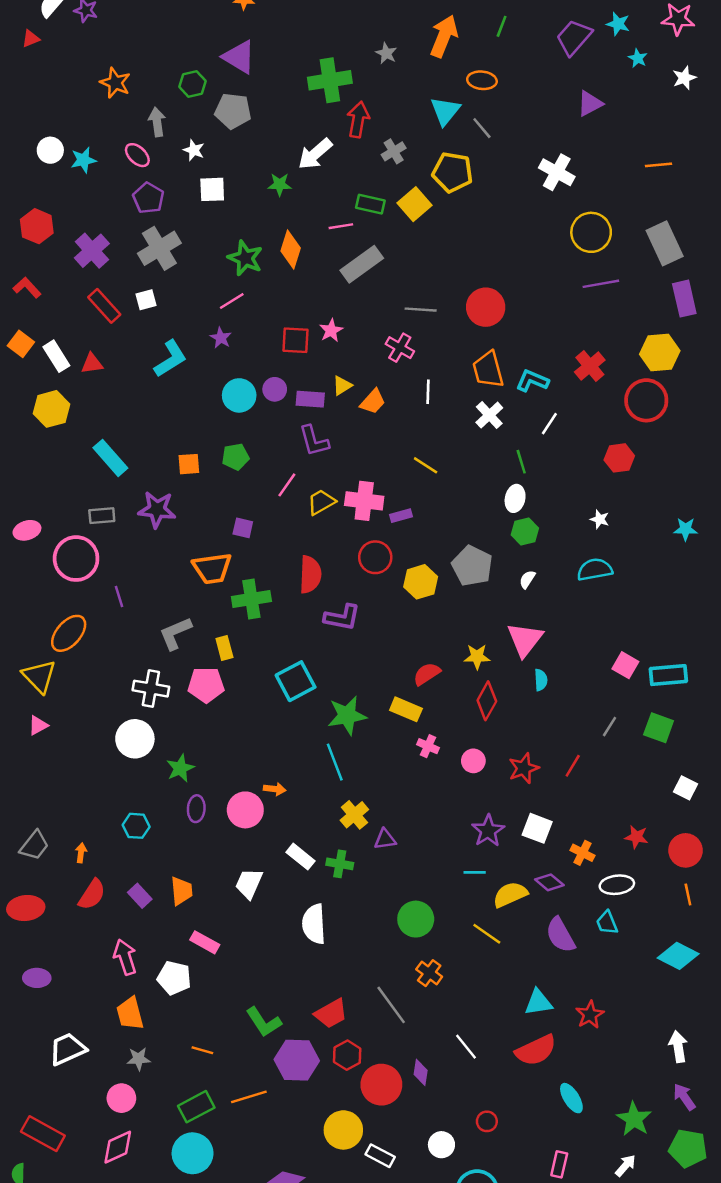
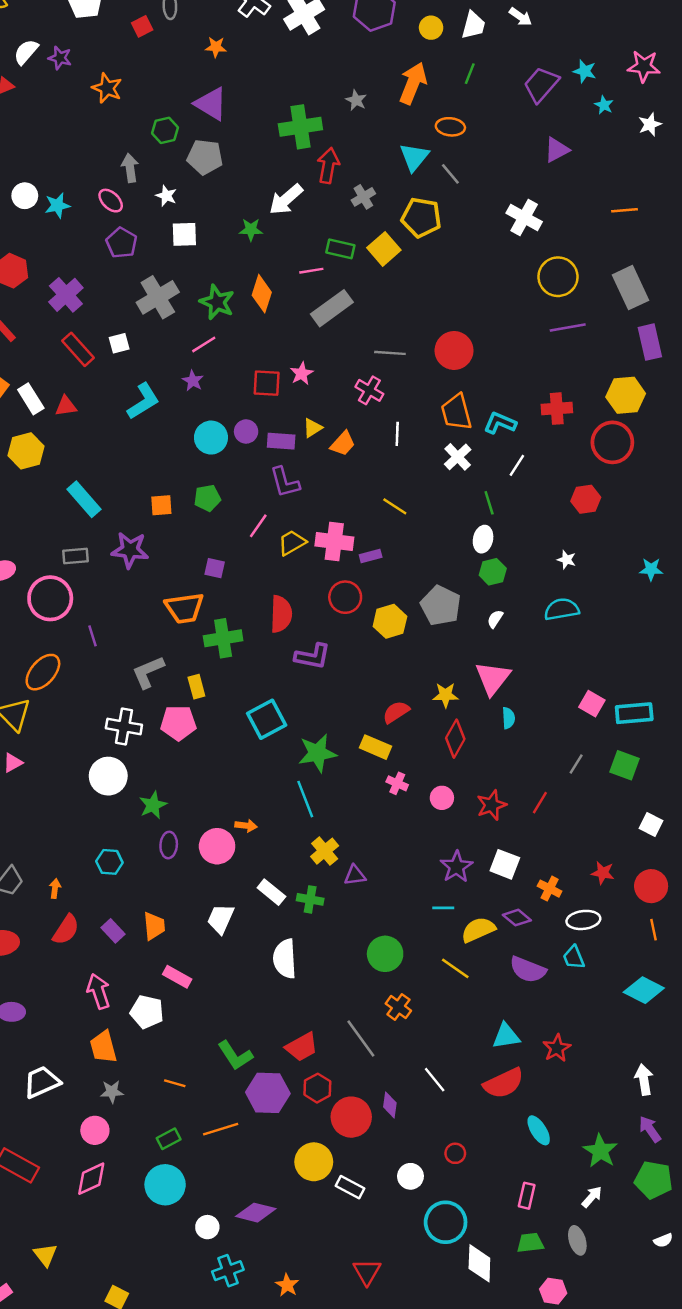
orange star: (115, 83) -> (107, 88), moved
gray cross: (159, 248) -> (158, 297), moved
red cross: (590, 366) -> (557, 409), turned 36
purple semicircle: (560, 935) -> (528, 970), turned -39
green rectangle: (196, 1107) -> (169, 1139), size x0.7

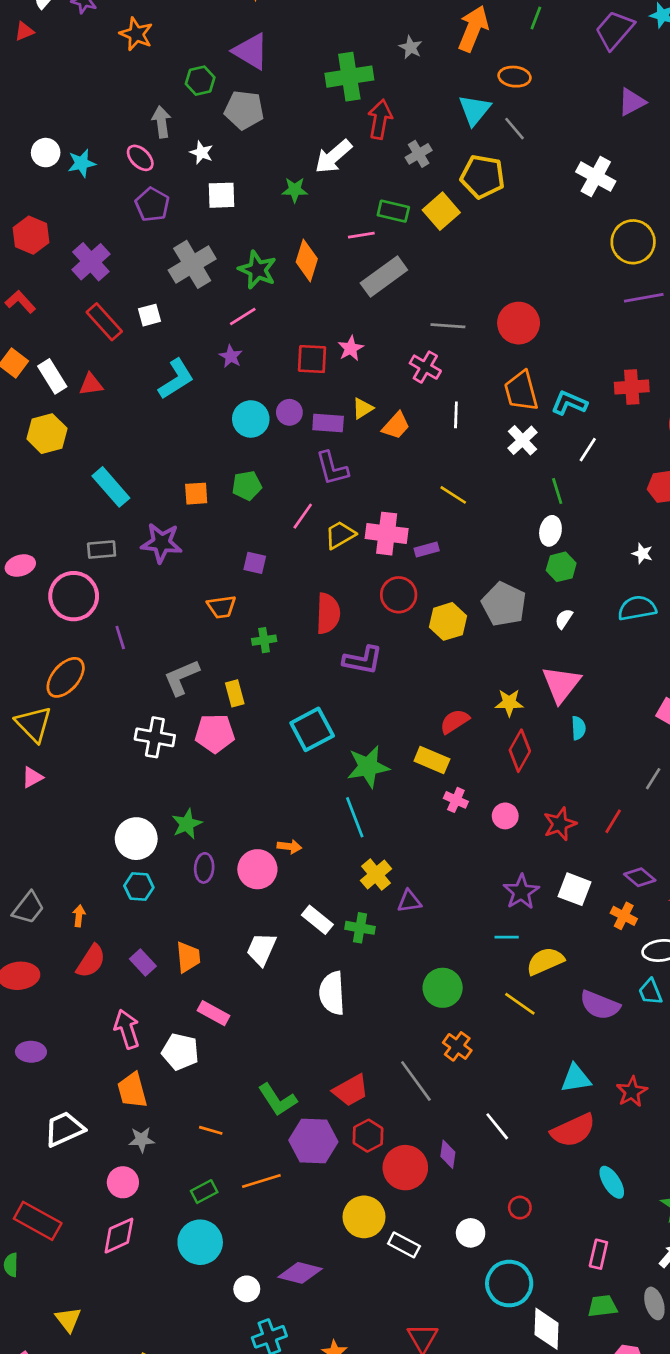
orange trapezoid: (184, 608) -> (221, 607), size x0.7
green cross: (223, 638) -> (264, 640), size x0.6
white circle: (108, 776) -> (136, 839), moved
purple diamond: (517, 918) -> (640, 877), moved

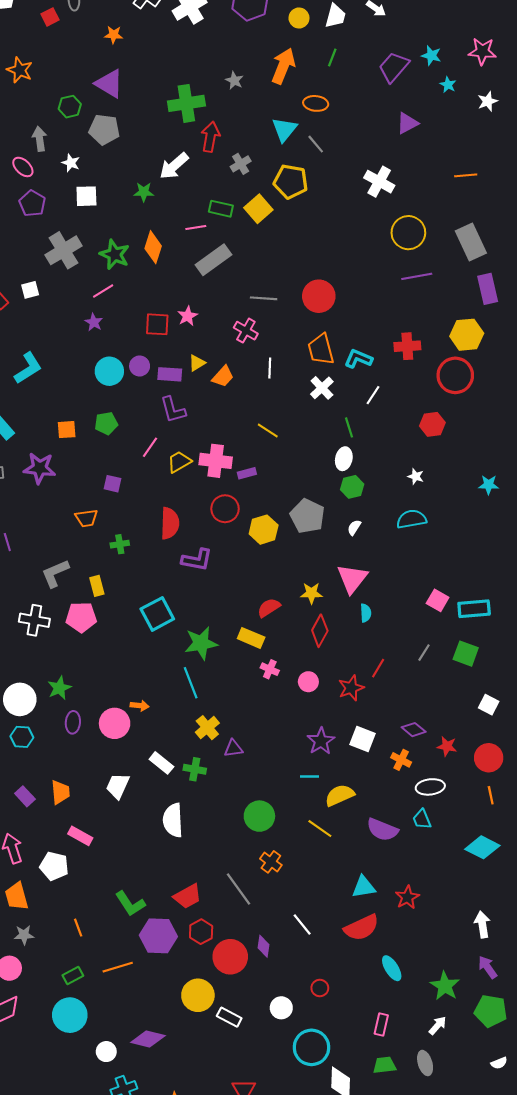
cyan L-shape: (176, 379) -> (28, 368), moved
red line: (613, 821) -> (378, 668), moved
orange line: (211, 1130) -> (78, 928), turned 54

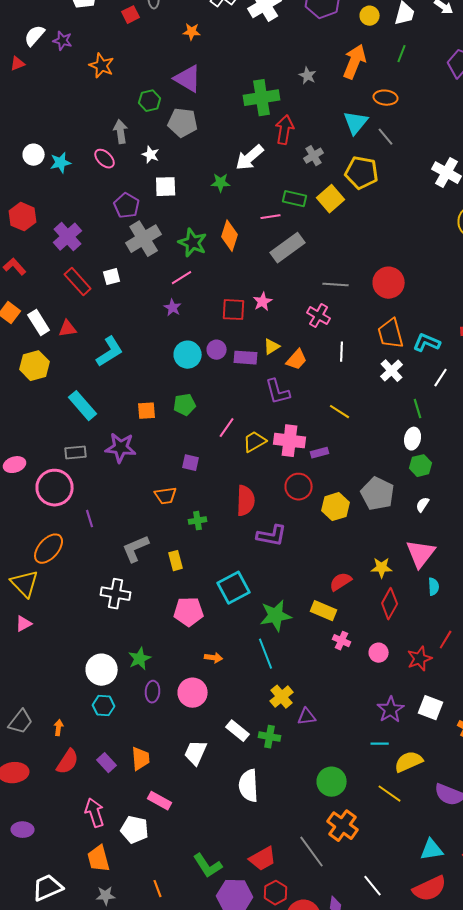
purple pentagon: (32, 203) -> (127, 206), moved
purple L-shape: (173, 410) -> (278, 392), moved
pink pentagon: (81, 617) -> (189, 612), moved
orange arrow: (140, 706) -> (214, 658), moved
orange cross: (271, 862) -> (343, 826), size x1.4

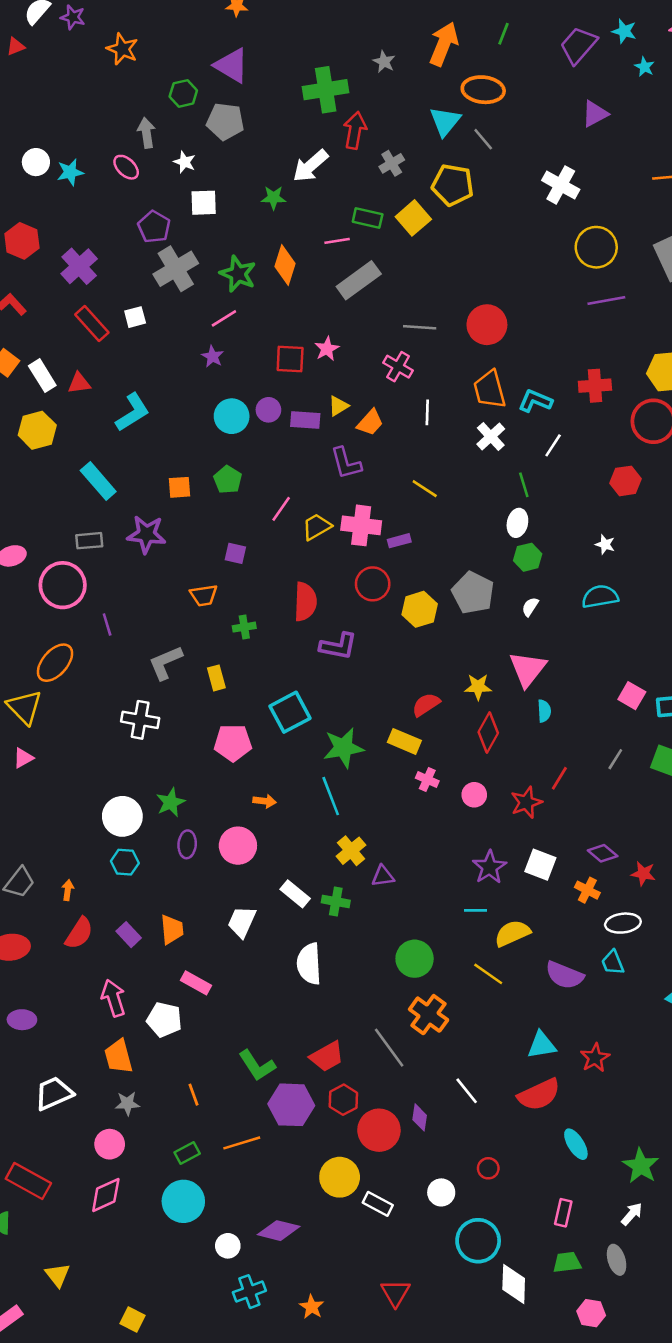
orange ellipse: (386, 98) -> (483, 90), size x1.4
green pentagon: (185, 405) -> (228, 480), turned -30

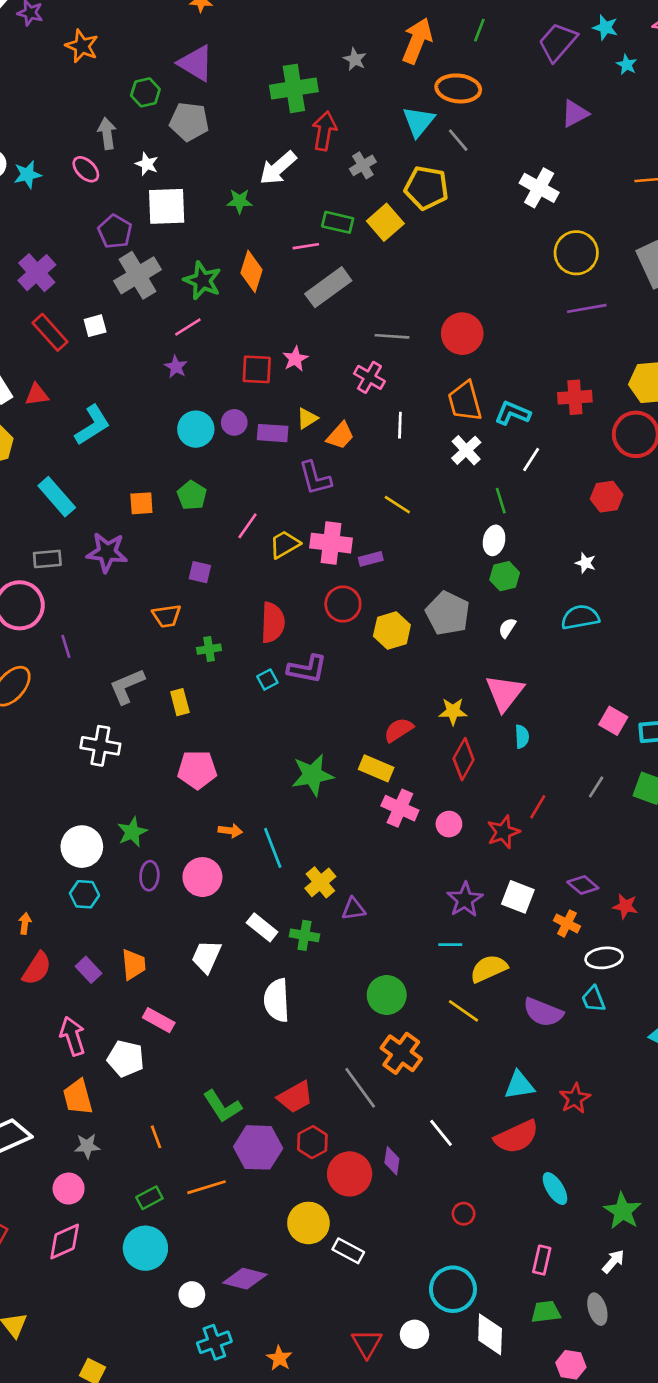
white square: (204, 203) -> (167, 206), size x1.4
cyan square: (290, 712) -> (267, 680), moved, size x0.5
pink cross: (427, 780) -> (400, 808), size x1.5
cyan line: (331, 796) -> (273, 848), moved
white circle: (441, 1192) -> (415, 1334), moved

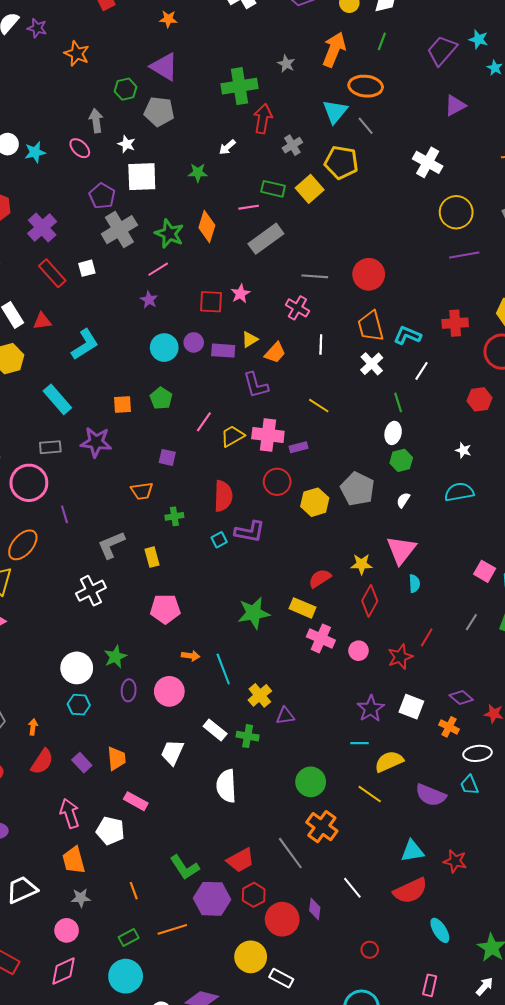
white arrow: (278, 168) -> (227, 147), size x0.6
white cross: (100, 746) -> (91, 591), turned -36
red star: (575, 1098) -> (455, 861), turned -30

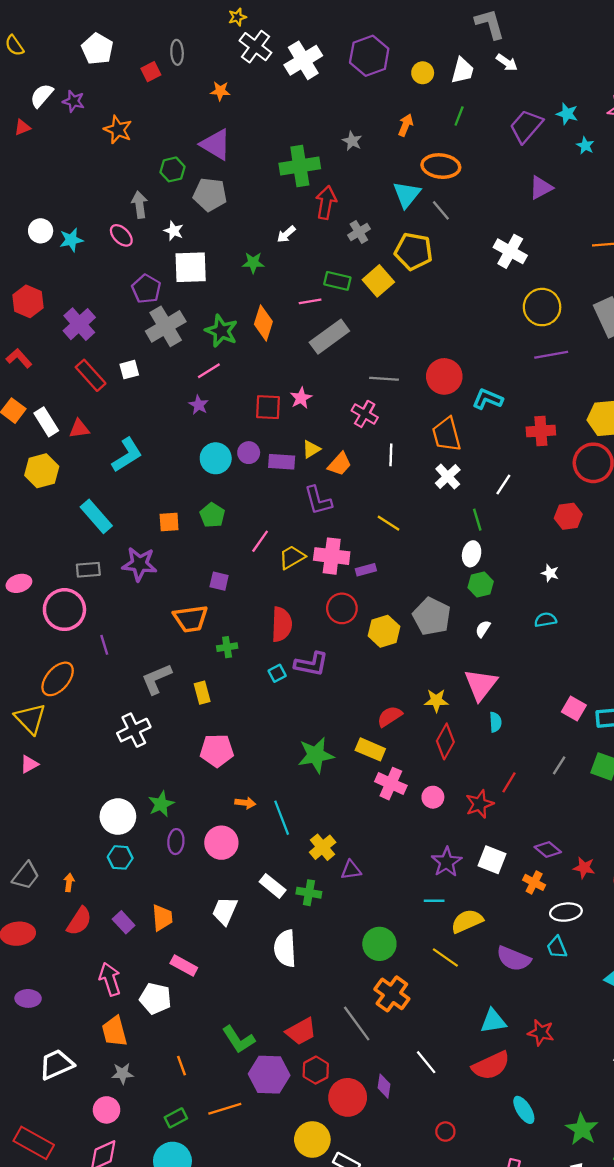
orange arrow: (334, 49) -> (406, 125), size x0.6
cyan L-shape: (407, 335) -> (487, 399), moved
orange trapezoid: (142, 491) -> (191, 619), size x1.4
cyan semicircle: (459, 492) -> (545, 620), size x0.7

